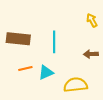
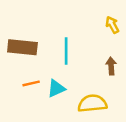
brown arrow: (91, 54) -> (111, 66), turned 88

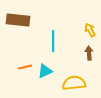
yellow arrow: (112, 25) -> (90, 30), moved
brown rectangle: (22, 47) -> (18, 20), moved

